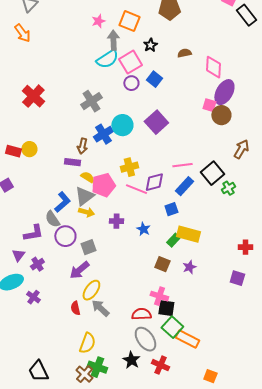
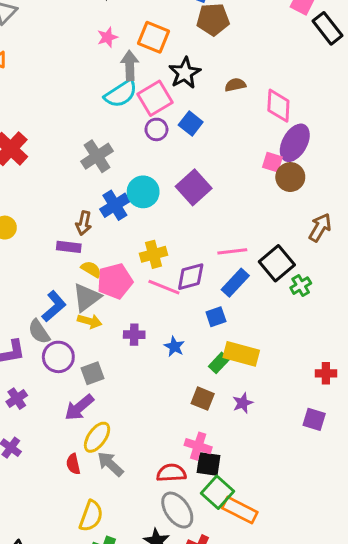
black star: (150, 45) -> (185, 73), size x1.5

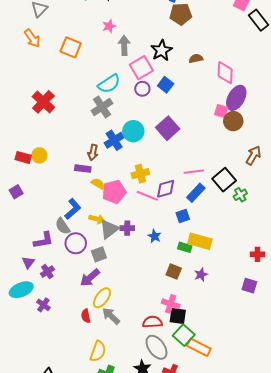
orange square: (154, 37) -> (71, 47), moved
cyan semicircle: (121, 94) -> (109, 84), moved
gray triangle: (87, 297) -> (109, 229), moved
green rectangle: (219, 363) -> (185, 247), turned 64

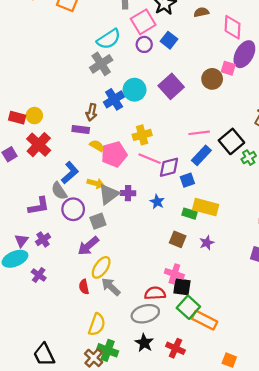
red cross: (43, 102) -> (39, 145), moved
brown circle: (233, 121) -> (212, 79), moved
purple diamond: (166, 189) -> (169, 167), moved
purple triangle: (28, 262) -> (21, 240), moved
gray ellipse: (157, 347) -> (145, 314), moved, turned -70

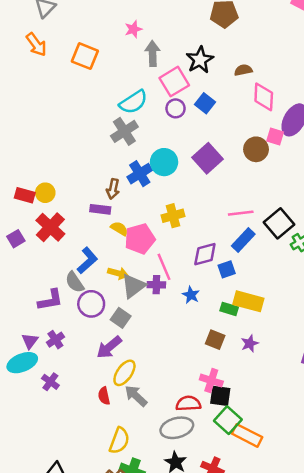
pink diamond: (233, 27) -> (264, 97), moved
pink line: (150, 159) -> (164, 267), moved, turned 45
gray square: (98, 221) -> (121, 318), turned -35

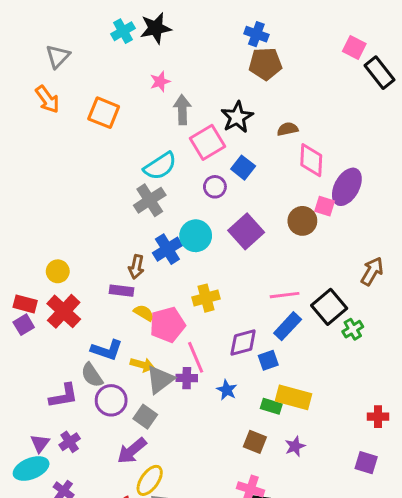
purple circle: (176, 108) -> (215, 187), moved
red rectangle: (25, 195) -> (25, 304), moved
blue L-shape: (87, 260) -> (107, 350), turned 60

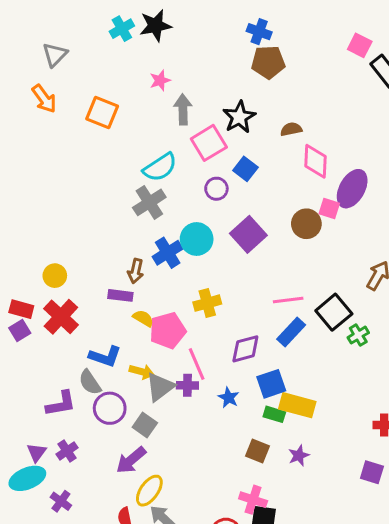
blue square: (268, 360) -> (271, 384), moved, size x1.4

